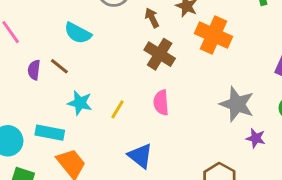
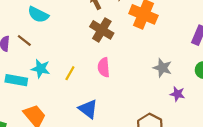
gray star: (237, 104) -> (162, 68), size x0.7
cyan rectangle: (50, 133) -> (16, 80), moved

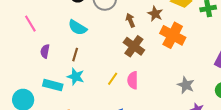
brown line: (24, 40) -> (75, 55), moved, turned 64
yellow line: (70, 73) -> (113, 79), moved

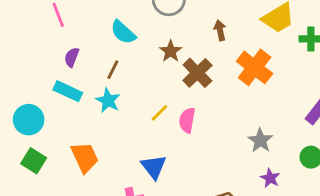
brown star: (155, 14) -> (171, 51), moved
brown arrow: (130, 20) -> (220, 30), moved
cyan rectangle: (53, 85) -> (68, 91), moved

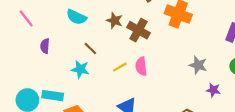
brown line: (113, 70) -> (90, 48), moved, turned -56
cyan rectangle: (68, 91) -> (53, 96), moved
yellow line: (159, 113) -> (120, 67), turned 32

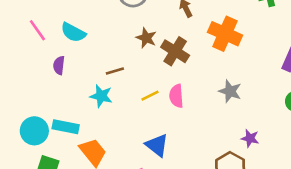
cyan semicircle: (76, 17) -> (73, 32), moved
brown line: (90, 48) -> (115, 71), turned -64
gray star: (198, 65) -> (230, 91), moved
purple star: (213, 90) -> (250, 138), moved

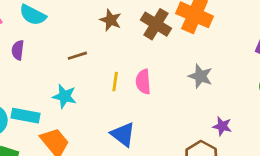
brown cross: (175, 51) -> (156, 24), moved
cyan star: (101, 96) -> (64, 96), moved
yellow line: (150, 96) -> (115, 82), turned -54

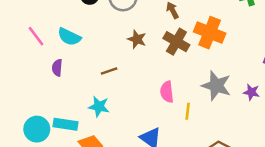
gray star: (200, 76) -> (216, 86), size x1.4
yellow line: (115, 82) -> (188, 111), moved
purple star: (222, 126) -> (251, 92), moved

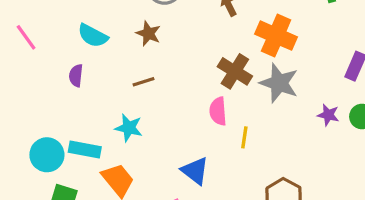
pink line: (36, 36) -> (26, 37), moved
brown star: (137, 39) -> (148, 33), moved
brown cross: (176, 42) -> (235, 71), moved
gray star: (216, 86) -> (279, 83), moved

